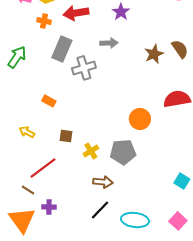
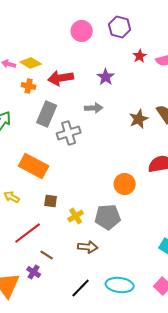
orange rectangle: (49, 101) -> (34, 166), size x2.0
brown line: (28, 190) -> (47, 255), moved
purple cross: (49, 207) -> (34, 272), turned 32
black line: (100, 210) -> (81, 288), moved

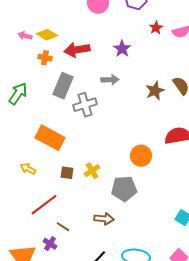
yellow cross: (76, 216) -> (92, 171), moved

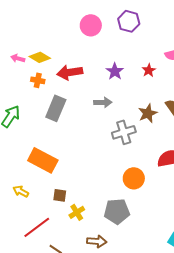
red star: (156, 28) -> (149, 70), moved
gray cross: (85, 105) -> (124, 132), moved
yellow cross: (92, 171) -> (77, 212), moved

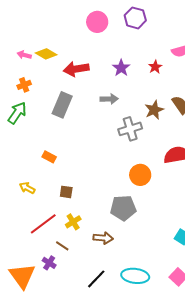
orange cross: (38, 80) -> (24, 85), moved, turned -32
orange rectangle: (43, 160) -> (49, 157), size x0.5
yellow cross: (77, 212) -> (73, 222), moved

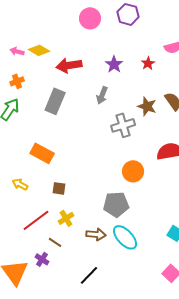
gray arrow: (109, 99) -> (102, 95), turned 114
brown star: (154, 110) -> (147, 106), turned -30
orange rectangle: (49, 157) -> (42, 153), size x1.6
cyan ellipse: (135, 276) -> (125, 237), moved, turned 40

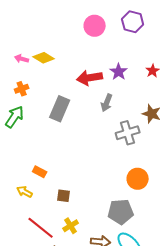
red arrow: (69, 65) -> (90, 78), moved
orange rectangle: (42, 153) -> (40, 172), moved, size x0.6
red line: (36, 220) -> (41, 228), turned 76

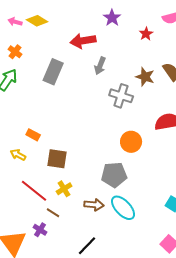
purple star: (119, 72) -> (112, 18), moved
orange cross: (22, 89) -> (15, 52), turned -32
gray cross: (128, 133) -> (121, 96), turned 35
brown square: (64, 196) -> (57, 159), size x1.5

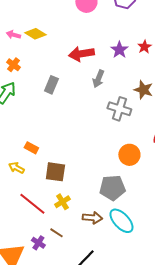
purple star: (112, 18) -> (119, 50), moved
gray rectangle: (53, 72) -> (51, 85), size x0.7
brown line: (53, 213) -> (56, 233), moved

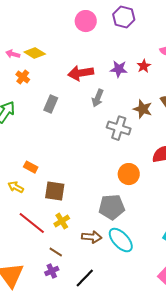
purple star: (119, 50) -> (119, 69), turned -30
orange cross: (13, 65) -> (23, 77), moved
purple cross: (38, 243) -> (52, 271), moved, turned 32

